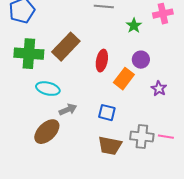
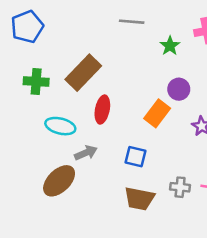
green cross: (29, 54) -> (36, 81), size x0.7
red ellipse: (102, 61) -> (102, 110), moved
gray cross: (142, 137) -> (180, 187), size x0.7

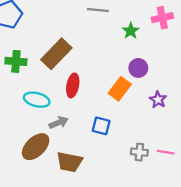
brown trapezoid: (139, 199) -> (69, 162), moved

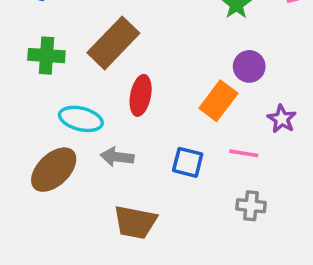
gray arrow: (59, 123) -> (117, 157), turned -150
brown ellipse: (36, 147) -> (54, 170), moved
pink line: (166, 152) -> (244, 153), moved

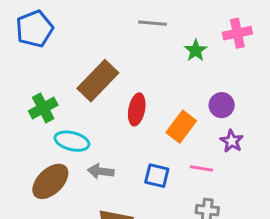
green cross: (46, 56) -> (43, 108), moved, turned -32
purple circle: (249, 66) -> (222, 105), moved
red ellipse: (141, 95) -> (137, 109), moved

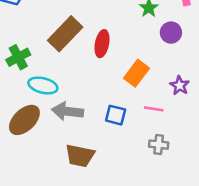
purple circle: (222, 105) -> (171, 33), moved
red ellipse: (137, 109) -> (102, 44), moved
gray arrow: (101, 171) -> (68, 111), size x1.4

